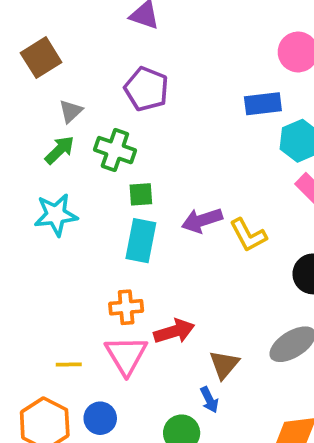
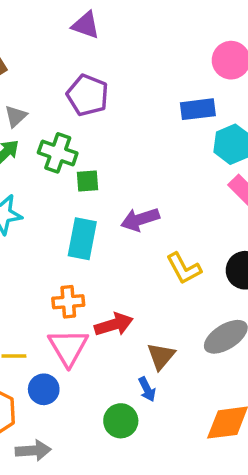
green square: (141, 194) -> (87, 181), moved
yellow L-shape: (248, 235) -> (184, 268), moved
blue circle: (100, 418) -> (44, 389), moved

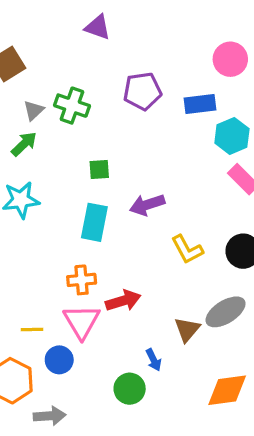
purple pentagon: (87, 95) -> (142, 91), moved, turned -30
green cross: (58, 153) -> (72, 106), moved
brown triangle: (161, 356) -> (187, 329), moved

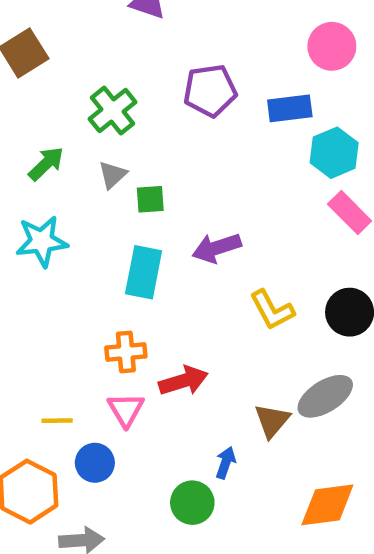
green cross: (72, 106) -> (113, 111), turned 32
gray triangle: (34, 110) -> (113, 175), moved
pink triangle: (82, 321) -> (126, 410), size x0.7
blue arrow: (154, 360) -> (226, 463), turned -135

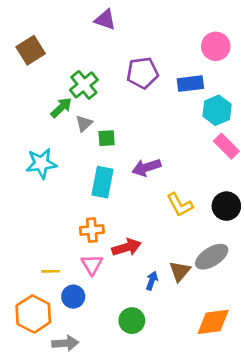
green arrow: (46, 164) -> (61, 108), moved
blue arrow: (226, 463) -> (152, 281), moved

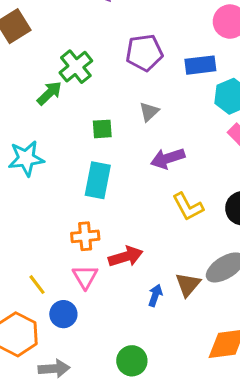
gray triangle: (84, 124) -> (149, 112), moved
purple arrow: (146, 167) -> (168, 158), moved
yellow line: (51, 271) -> (37, 285), turned 54
green circle: (132, 321) -> (132, 361), moved

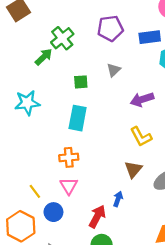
purple arrow: (168, 158) -> (142, 99), moved
red arrow: (126, 257) -> (97, 216), moved, turned -45
brown triangle: (188, 285) -> (133, 169), moved

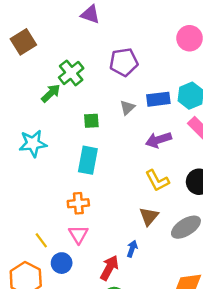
blue rectangle: (150, 37) -> (158, 99), moved

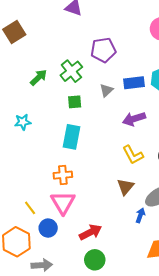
green cross: (71, 73) -> (71, 71), moved
cyan star: (33, 143) -> (23, 122), size x0.7
pink triangle: (78, 234) -> (63, 203), size x1.4
blue arrow: (132, 249) -> (140, 215), moved
red arrow: (109, 268) -> (91, 232), turned 35

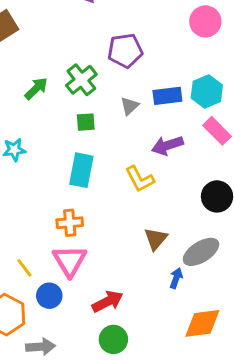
yellow L-shape: (133, 155) -> (140, 179), moved

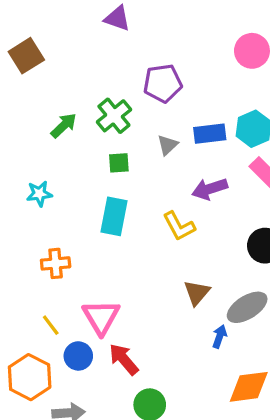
orange cross: (70, 223) -> (56, 263), moved
red arrow: (108, 301) -> (124, 359), moved, turned -104

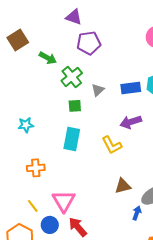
purple pentagon: (163, 83) -> (89, 43), moved
green arrow: (64, 126) -> (48, 58), moved, turned 72
gray triangle: (168, 145) -> (98, 90), moved
brown triangle: (197, 293) -> (123, 186), turned 36

